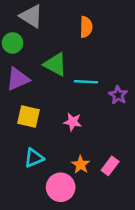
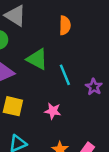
cyan line: (86, 82) -> (65, 75), turned 65

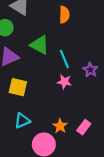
pink star: (53, 111) -> (64, 82), moved

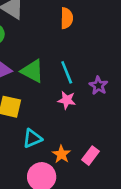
green triangle: (39, 45) -> (32, 71), moved
cyan triangle: (22, 121) -> (32, 138), moved

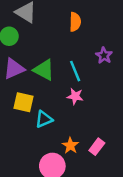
purple star: (98, 86) -> (104, 55), moved
cyan triangle: (32, 138) -> (44, 119), moved

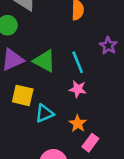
orange star: (70, 146) -> (78, 124), moved
pink rectangle: (97, 147) -> (90, 143), moved

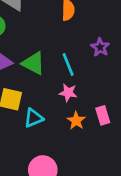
orange star: (78, 124) -> (76, 121), moved
pink rectangle: (90, 143) -> (103, 115), moved, turned -54

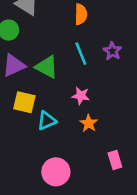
cyan line: (68, 65) -> (81, 54), moved
pink rectangle: (103, 115) -> (115, 160), moved

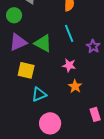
purple star: (112, 51) -> (93, 46), moved
cyan triangle: (47, 121) -> (39, 94), moved

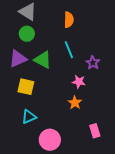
green circle: (14, 15) -> (27, 34), moved
pink star: (69, 65) -> (79, 82), moved
cyan triangle: (39, 94) -> (29, 117), moved

